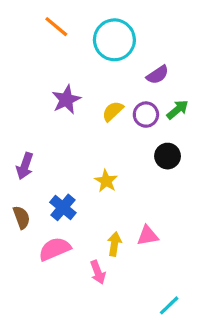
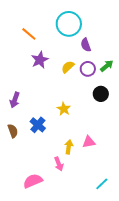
orange line: (56, 27) -> (29, 34), moved
purple semicircle: (158, 75) -> (86, 45), moved, turned 104
pink semicircle: (55, 249) -> (33, 181), moved

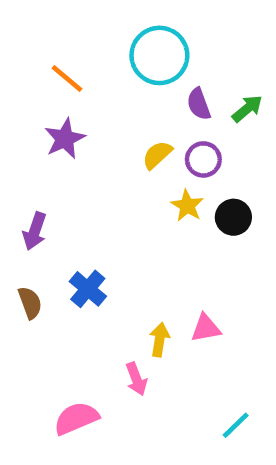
purple star: (40, 60) -> (65, 139), moved
green arrow: (107, 66) -> (247, 109), moved
yellow star: (64, 109) -> (187, 206), moved

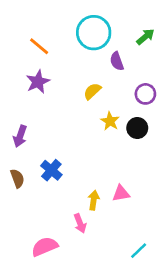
green arrow: (247, 109) -> (145, 37), moved
purple circle: (203, 159) -> (145, 94), moved

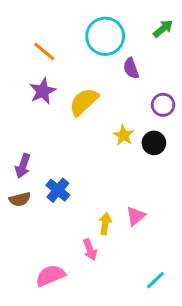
green arrow: (145, 37) -> (163, 29), moved
yellow semicircle: (92, 91) -> (84, 102), moved, size x1.5
purple arrow: (20, 136) -> (23, 166), moved
brown semicircle: (17, 178) -> (20, 199), turned 96
pink triangle: (121, 193) -> (136, 216), turned -30

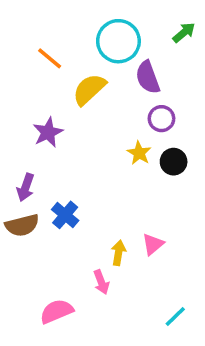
purple semicircle: (131, 68) -> (148, 77), size x1.4
purple star: (43, 91) -> (48, 132), moved
yellow semicircle: (84, 102) -> (89, 89), moved
purple circle: (163, 105) -> (161, 119), moved
brown semicircle: (20, 199) -> (22, 225), size x1.4

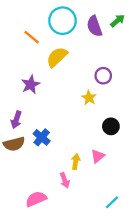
cyan circle: (118, 41) -> (63, 21), moved
purple semicircle: (148, 77) -> (94, 26), moved
black circle: (174, 162) -> (111, 126), moved

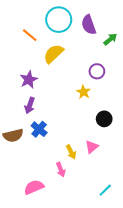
green arrow: (118, 21) -> (110, 39), moved
purple arrow: (16, 120) -> (30, 105), moved
yellow arrow: (76, 162) -> (71, 152), turned 144

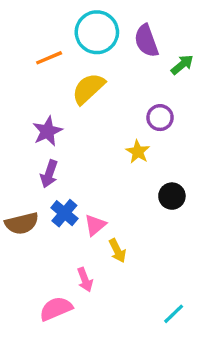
orange line: (30, 35) -> (49, 58), turned -63
pink triangle: (92, 147) -> (95, 225), moved
pink arrow: (61, 170) -> (85, 280), moved

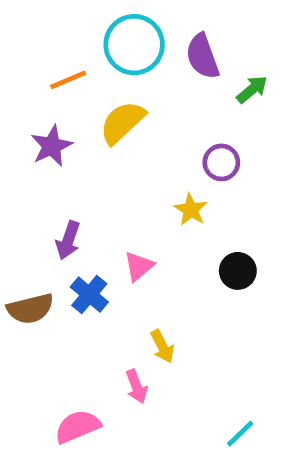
purple star: (47, 131) -> (52, 146), moved
pink triangle: (95, 225) -> (139, 266), moved
pink arrow: (85, 280) -> (136, 386), moved

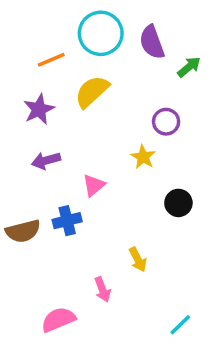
purple arrow: (68, 240) -> (46, 161), moved, turned 56
pink triangle: (139, 266) -> (94, 185), moved
blue cross: (89, 295) -> (67, 221), turned 36
yellow arrow: (162, 346) -> (138, 259), moved

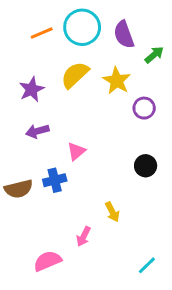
orange line: (51, 60) -> (42, 33), moved
purple circle: (166, 122) -> (144, 108), moved
yellow star: (143, 157) -> (117, 81), moved, size x1.4
pink arrow: (102, 289) -> (84, 236), turned 48

